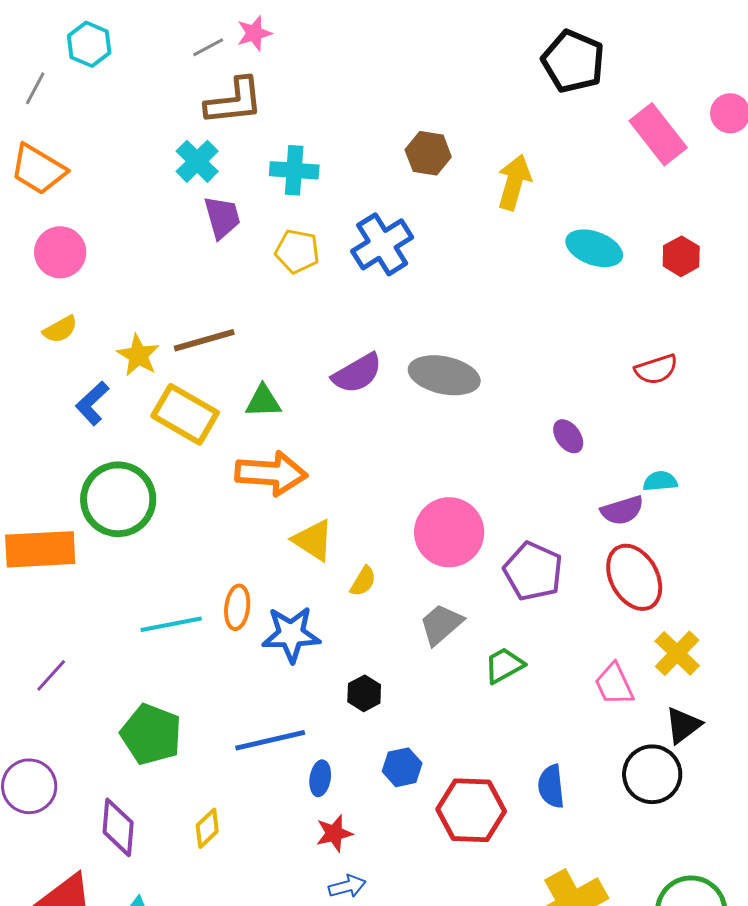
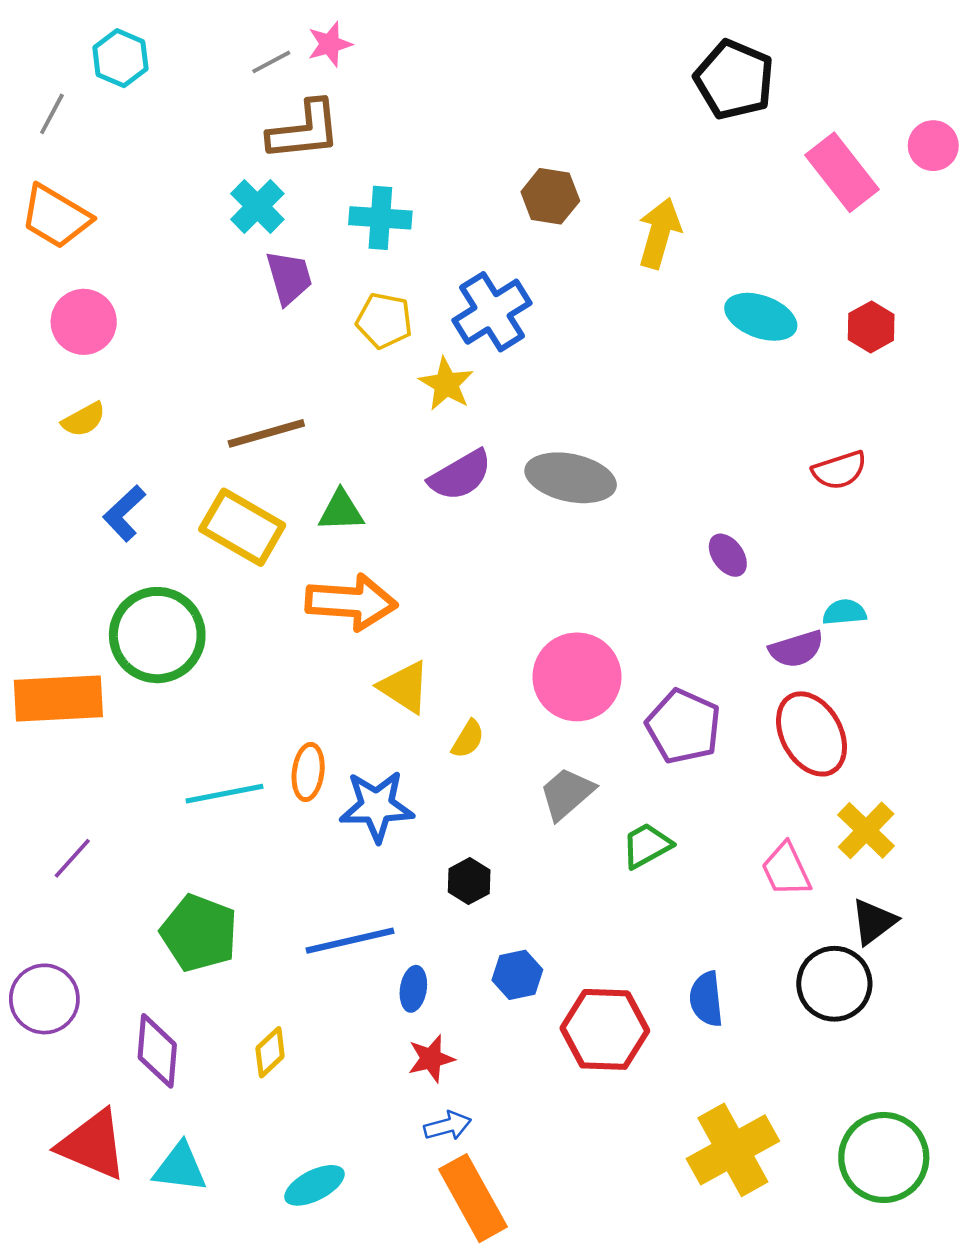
yellow star: (138, 355) -> (446, 384), moved

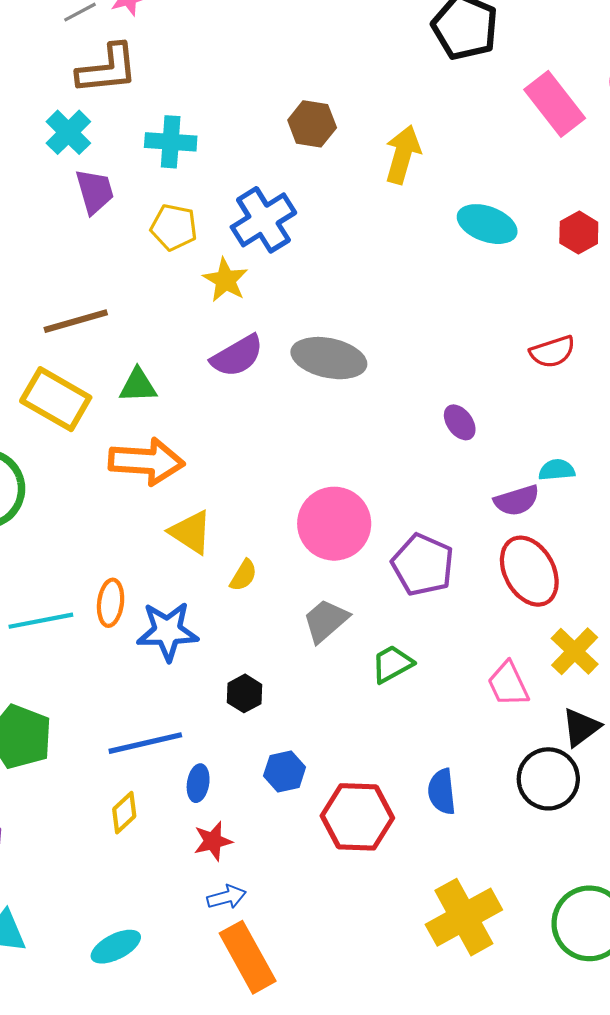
yellow diamond: (270, 1052) -> (124, 813), moved

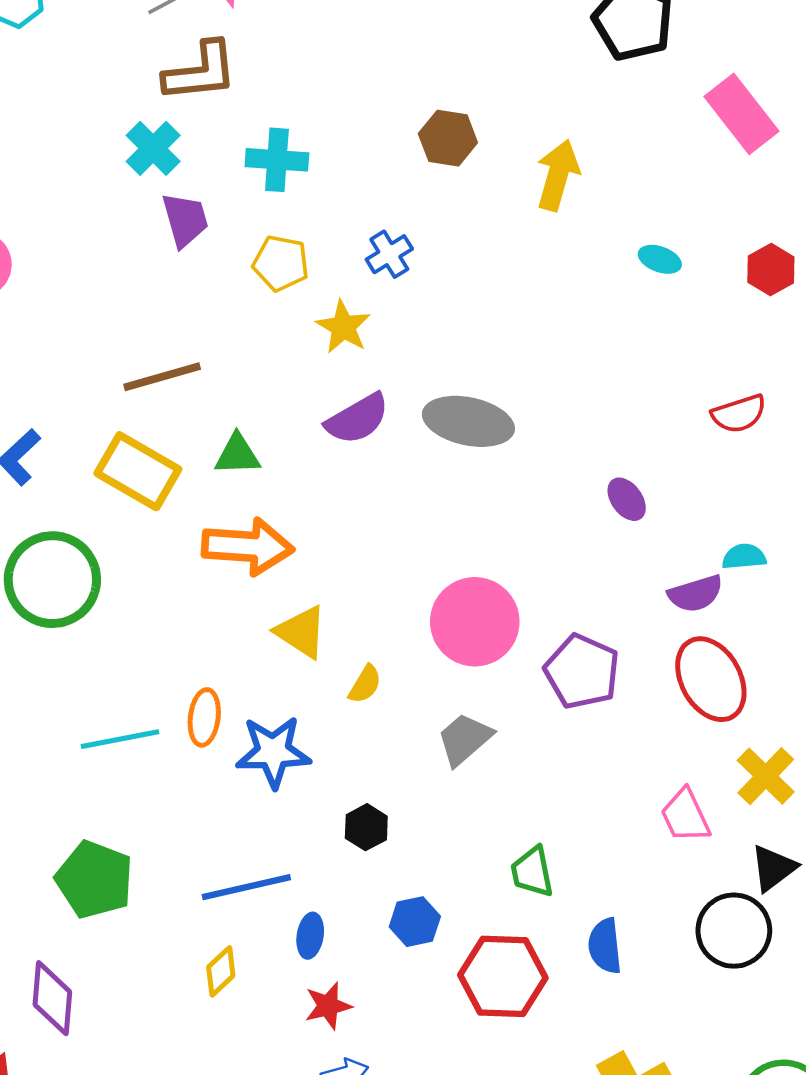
blue cross: (263, 220) -> (389, 254), size x0.6
cyan ellipse: (487, 224) -> (660, 259), size x0.6
green trapezoid: (392, 664) -> (532, 872), moved, turned -72

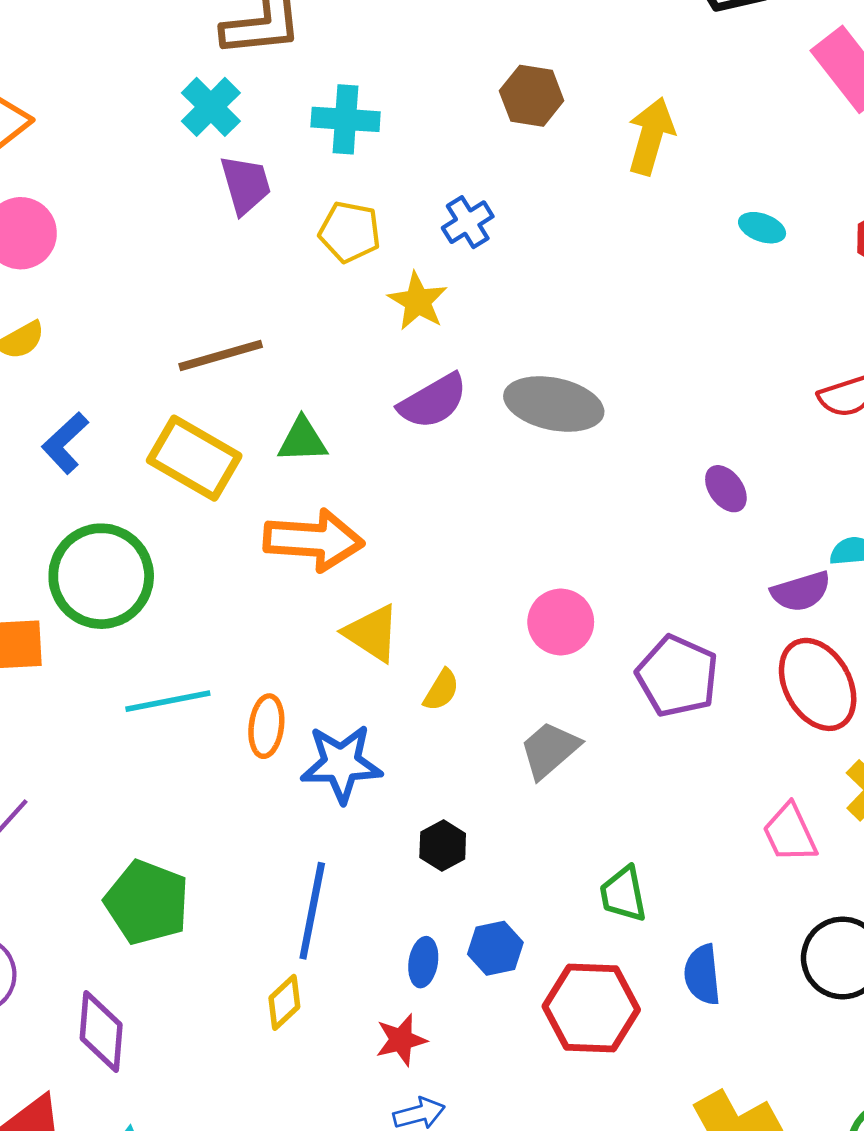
pink circle: (475, 622) -> (561, 622), size x0.7
cyan line: (120, 739) -> (168, 701), moved
blue line: (246, 887) -> (312, 911), turned -66
blue ellipse: (310, 936) -> (423, 962), moved

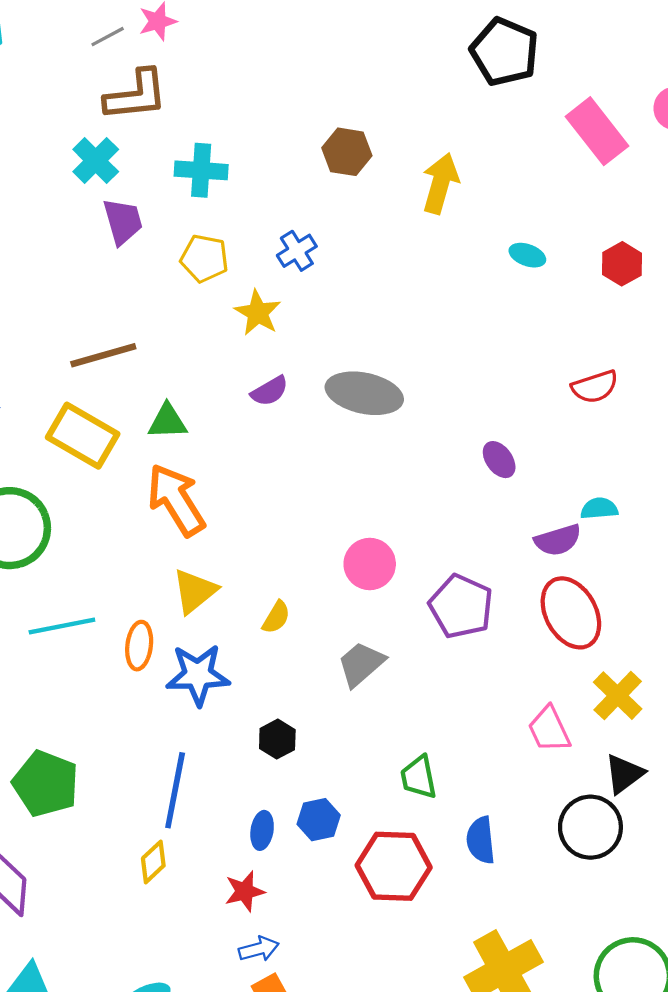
purple semicircle: (433, 401) -> (270, 391), size x0.7
orange arrow: (314, 540) -> (176, 500), turned -126
yellow triangle: (372, 633) -> (195, 591), moved, turned 48

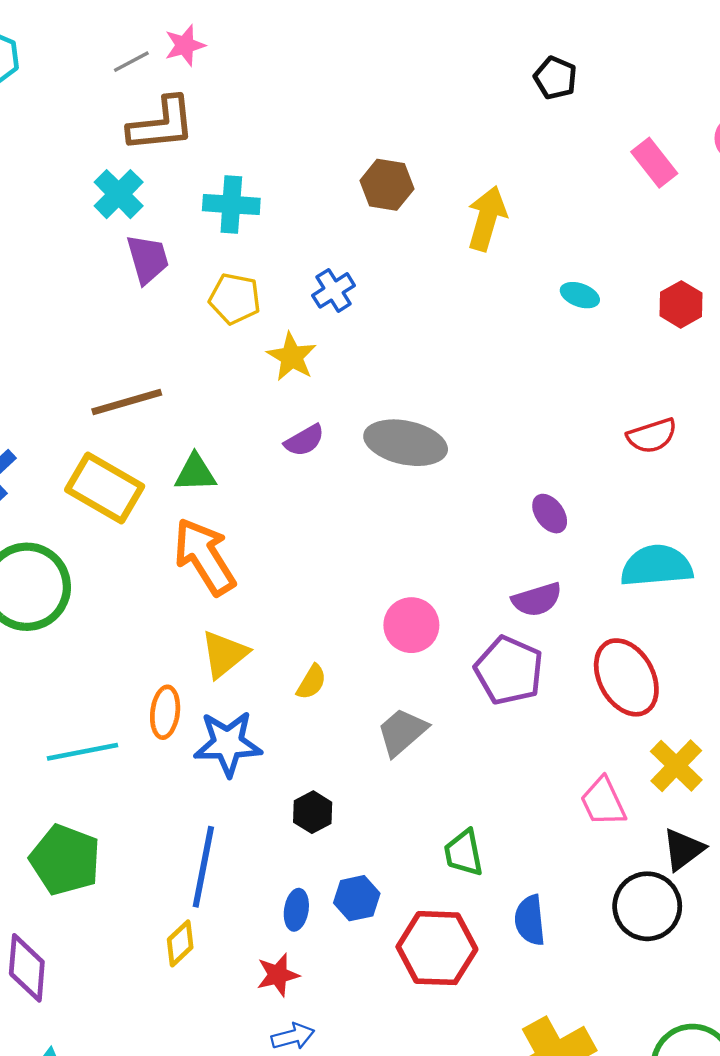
black pentagon: (505, 52) -> (555, 78), size x0.6
pink rectangle: (597, 131) -> (654, 163), size x0.7
cyan semicircle: (599, 509) -> (657, 566), size x1.8
purple semicircle: (558, 540) -> (537, 600), moved
cyan line: (62, 626) -> (83, 752), moved

